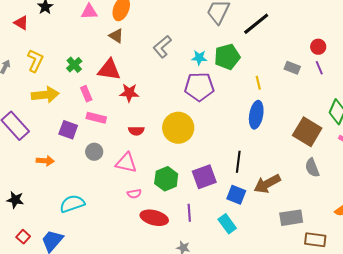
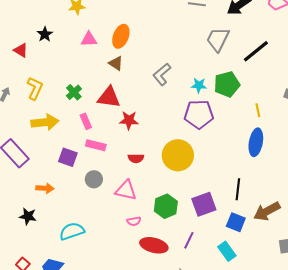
black star: (15, 200) -> (28, 216), moved
purple line: (189, 213) -> (189, 240), turned 30

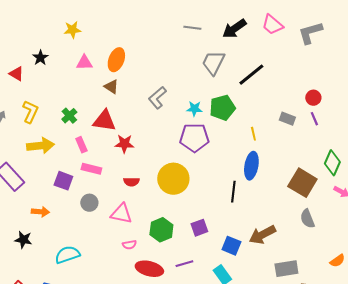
black line: (238, 189) -> (233, 192), moved
purple square: (204, 204) -> (199, 228), size x0.7
purple line: (189, 240) -> (184, 264), turned 48

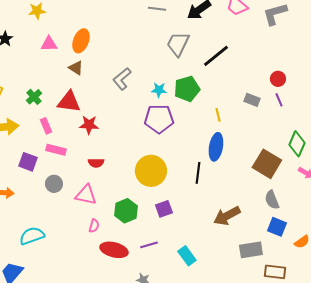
yellow circle: (173, 179) -> (151, 171), moved
pink semicircle: (129, 245) -> (94, 226), turned -64
blue square: (231, 246) -> (277, 227), moved

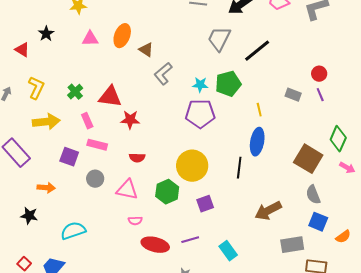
brown triangle: (76, 68) -> (146, 50), moved
green hexagon: (126, 211) -> (167, 192), moved
pink semicircle: (94, 226) -> (135, 221), turned 72

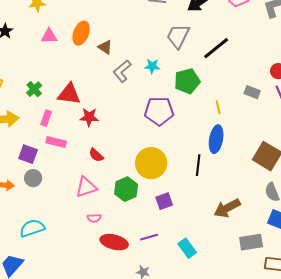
cyan star: (200, 85) -> (152, 66), moved
pink rectangle: (87, 121) -> (46, 118), turned 42
red semicircle: (137, 158) -> (96, 155), turned 42
gray circle: (95, 179) -> (33, 178), moved
pink triangle: (127, 190) -> (86, 187), turned -30

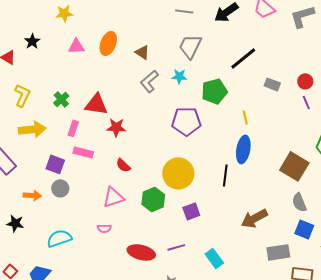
gray trapezoid: (178, 36) -> (190, 46), moved
brown triangle: (105, 47) -> (142, 52), moved
gray rectangle: (252, 92) -> (272, 84), moved
pink semicircle: (94, 218) -> (104, 228), moved

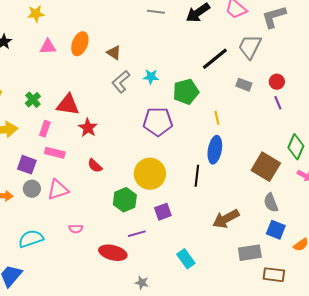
gray trapezoid: (190, 46) -> (250, 47), moved
red star: (116, 127) -> (88, 128), turned 30
pink triangle: (113, 197) -> (58, 190), moved
purple line: (176, 247) -> (137, 234), moved

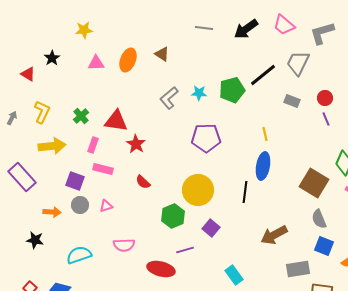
brown triangle: (114, 53) -> (162, 54), moved
green pentagon: (186, 92) -> (232, 90), moved
pink triangle: (58, 190) -> (106, 206), size x0.6
purple square: (163, 212) -> (211, 228), turned -30
pink semicircle: (76, 229) -> (124, 245), size x1.5

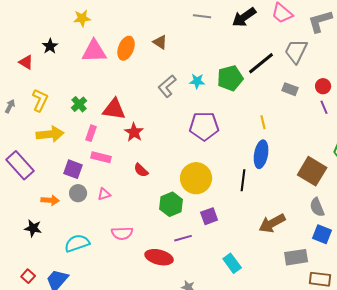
pink triangle: (96, 63) -> (94, 51), size x1.5
purple square: (211, 228) -> (209, 216), turned 30

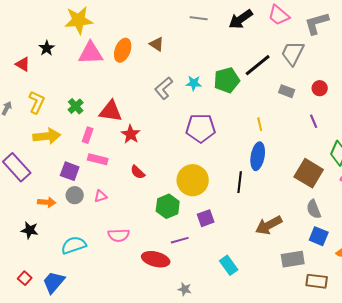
yellow star: (82, 18) -> (79, 20), size x1.6
purple line: (324, 107) -> (314, 121), moved

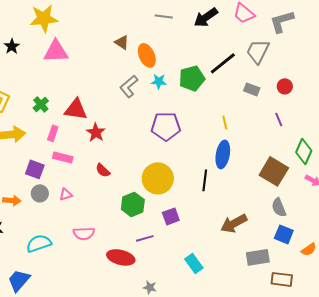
orange ellipse: (123, 50) -> (147, 55), moved, turned -45

